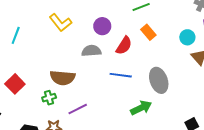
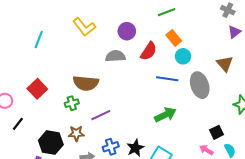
cyan circle: (187, 37) -> (183, 56), moved
blue line: (121, 75) -> (167, 79), moved
gray ellipse: (159, 80) -> (200, 85), moved

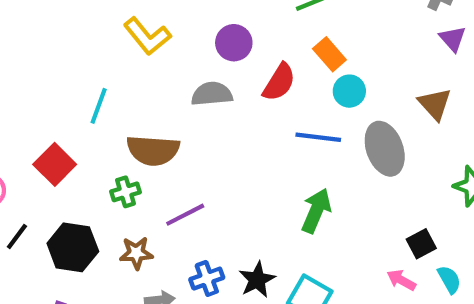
purple triangle: (234, 32) -> (453, 39), turned -32
cyan line: (39, 39) -> (99, 106), moved
green arrow: (165, 115) -> (316, 211), turned -40
black hexagon: (51, 143) -> (73, 247), moved

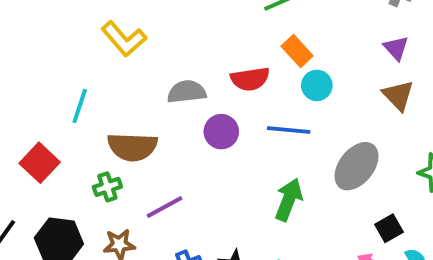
purple triangle: (453, 39) -> (396, 48), moved
purple circle: (234, 43) -> (221, 132), moved
red semicircle: (279, 82) -> (250, 79), turned 51
gray ellipse: (385, 149) -> (357, 166), moved, turned 60

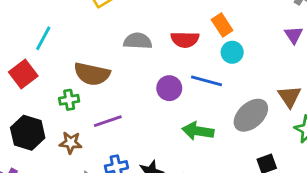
brown triangle: (398, 95) -> (289, 97), moved
cyan line: (80, 106) -> (43, 38), moved
purple circle: (221, 132) -> (169, 88), moved
green arrow: (289, 200) -> (198, 131), turned -112

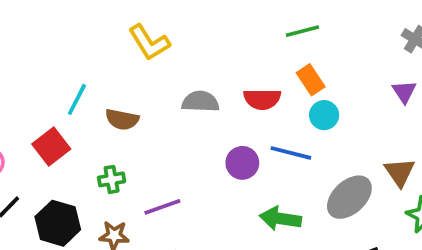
brown semicircle: (92, 74) -> (122, 119), moved, size x0.7

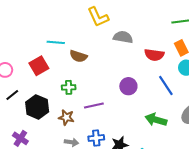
cyan line: (77, 99) -> (56, 42), turned 60
gray semicircle: (200, 102) -> (123, 37), moved
blue line: (291, 153) -> (166, 86), turned 35
purple circle: (242, 163) -> (128, 86), moved

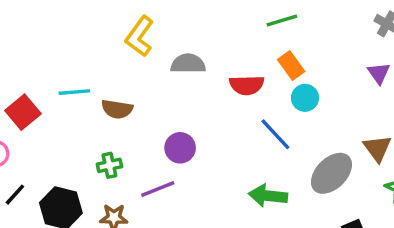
yellow L-shape: (98, 17) -> (140, 36), turned 70
red square: (39, 66) -> (23, 112), moved
purple circle: (128, 86) -> (180, 148), moved

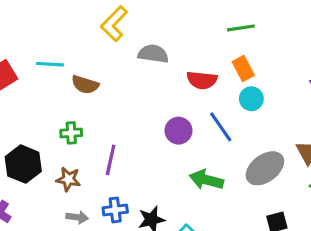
purple circle: (180, 148) -> (178, 131), moved
purple line: (158, 189) -> (111, 160), turned -64

